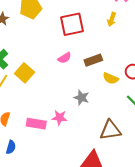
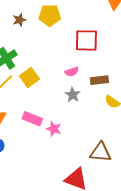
gray star: (81, 98) -> (73, 95), moved
pink rectangle: (36, 124) -> (32, 119), moved

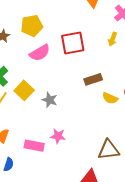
pink semicircle: (72, 72) -> (40, 53), moved, size x1.5
gray star: (73, 95) -> (50, 100), moved
pink rectangle: (32, 119) -> (34, 146), moved

